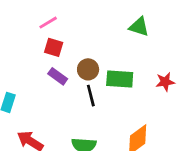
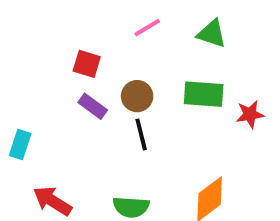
pink line: (48, 23) -> (147, 28), moved
green rectangle: (120, 79) -> (204, 94), moved

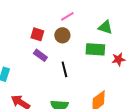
green triangle: (212, 34) -> (105, 27), moved
brown circle: (137, 96) -> (62, 35), moved

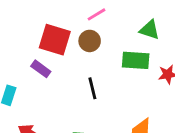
red square: (37, 34) -> (55, 40), size x1.6
purple rectangle: (40, 55) -> (41, 69), moved

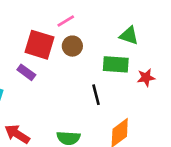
pink line: (97, 14) -> (66, 21), moved
black line: (92, 88) -> (96, 95), moved

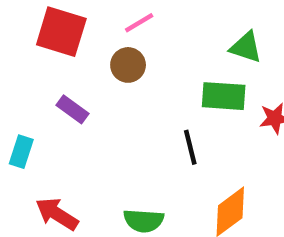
red square: (40, 45) -> (61, 32), moved
brown circle: (72, 46) -> (128, 65), moved

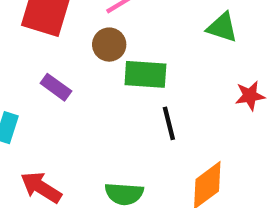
green rectangle: (224, 96) -> (145, 74), moved

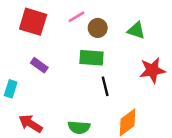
brown circle: (109, 45) -> (98, 28), moved
red star: (250, 96) -> (152, 70), size x1.5

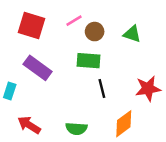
purple rectangle: (39, 65) -> (38, 68), size x1.6
red star: (152, 70) -> (148, 89), moved

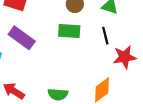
black line: (102, 89) -> (105, 36), moved

